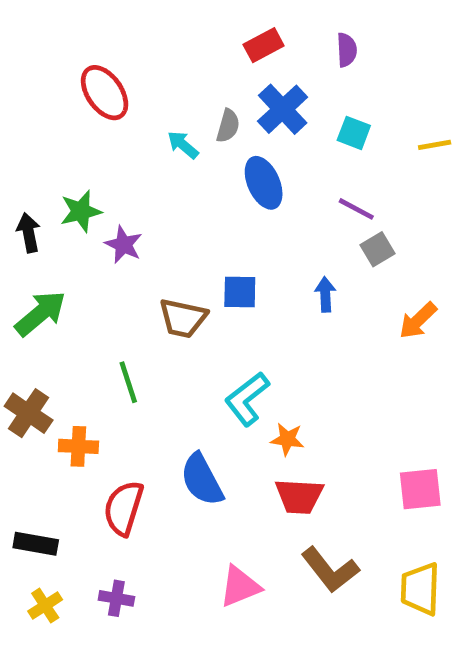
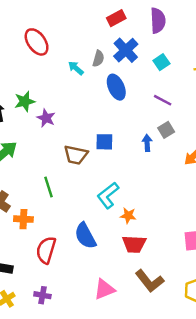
purple semicircle: (347, 50) -> (158, 20), size x1.5
cyan square: (354, 133) -> (161, 62), turned 35
gray square: (378, 249) -> (166, 130), moved

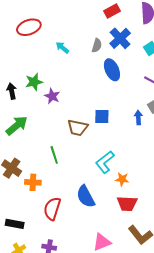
red ellipse: (37, 42) -> (29, 27), moved, turned -75
cyan arrow: (76, 68) -> (62, 47), moved

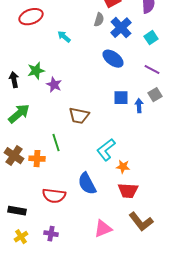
gray semicircle: (97, 45) -> (99, 20), moved
blue ellipse: (112, 70) -> (113, 59), turned -30
blue square: (102, 116) -> (121, 98), moved
orange cross: (33, 182) -> (37, 159), moved
red semicircle: (52, 209) -> (54, 196), turned -100

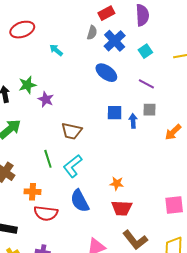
gray square: (155, 95) -> (149, 110), turned 32
cyan L-shape: (106, 150) -> (73, 166), moved
orange cross: (37, 159) -> (32, 192), moved

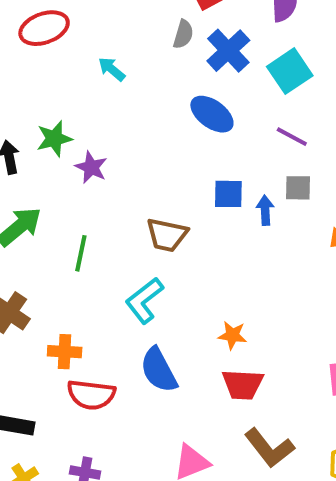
cyan square: (145, 51) -> (290, 71), size x1.5
brown trapezoid: (71, 131) -> (167, 235), moved
green line: (48, 159) -> (81, 253), moved, turned 30

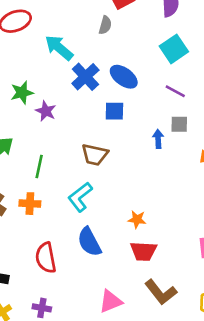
blue cross: (228, 51) -> (85, 77), moved
cyan arrow: (112, 69) -> (59, 48), size x1.6
blue square: (228, 194) -> (114, 111), moved
orange cross: (65, 352) -> (30, 204), moved
red semicircle: (91, 395) -> (46, 258), turned 72

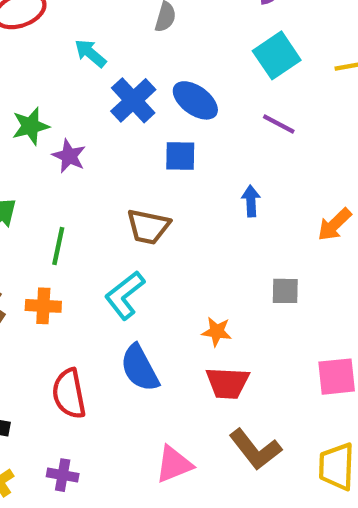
cyan arrow: (59, 48) -> (90, 53), size x0.7
gray square: (179, 124) -> (285, 291), moved

